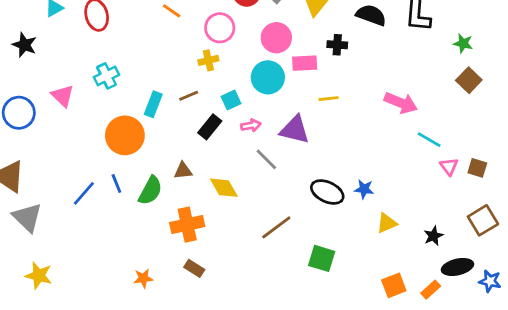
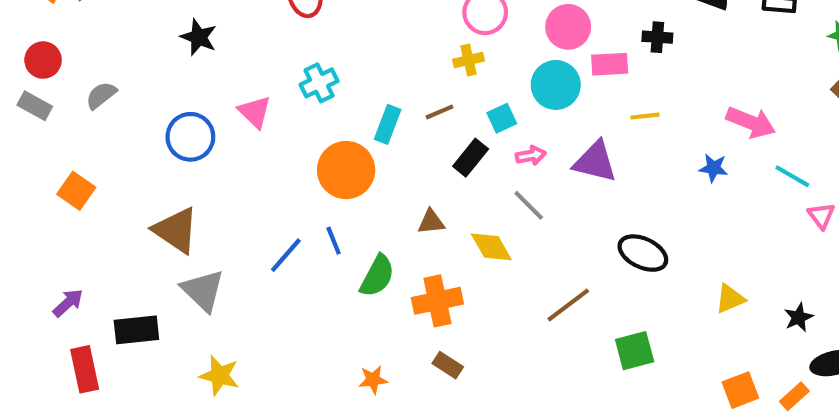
gray line: (266, 159) -> (529, 205), moved
blue star: (364, 189) -> (713, 168), moved
green semicircle: (150, 191) -> (377, 276), moved
green square: (322, 258) -> (635, 351), turned -32

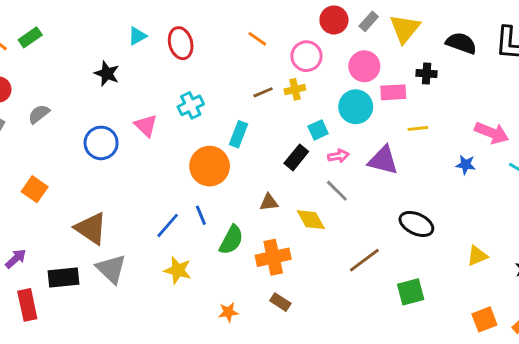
brown line: (439, 112) -> (263, 92), moved
orange square: (76, 191) -> (35, 189), moved
brown triangle: (176, 230) -> (91, 228), moved
gray triangle: (203, 290) -> (111, 269), moved
yellow star: (219, 376) -> (178, 270), moved

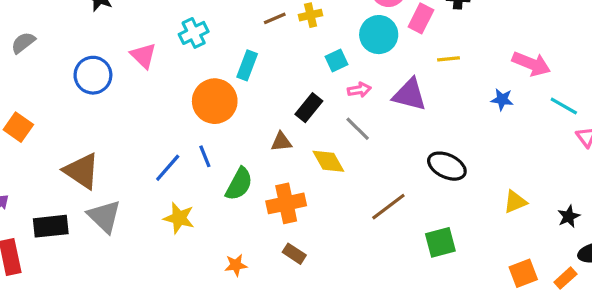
pink rectangle: (393, 92) -> (421, 18), turned -60
black rectangle: (296, 157) -> (309, 108), moved

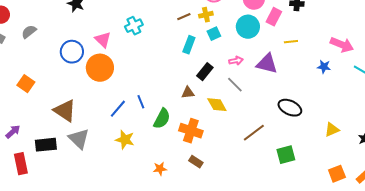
cyan square: (336, 61) -> (214, 34), moved
cyan rectangle: (247, 65) -> (189, 45), moved
orange circle: (215, 101) -> (100, 68), moved
orange cross: (286, 203) -> (191, 131), turned 30

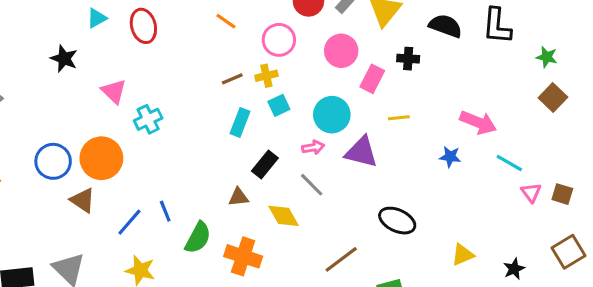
cyan cross: (134, 26) -> (148, 119), moved
cyan circle: (248, 27) -> (332, 115), moved
pink triangle: (103, 40) -> (114, 91), moved
blue circle: (72, 52) -> (53, 161), moved
brown triangle: (65, 111) -> (83, 200), moved, size x0.7

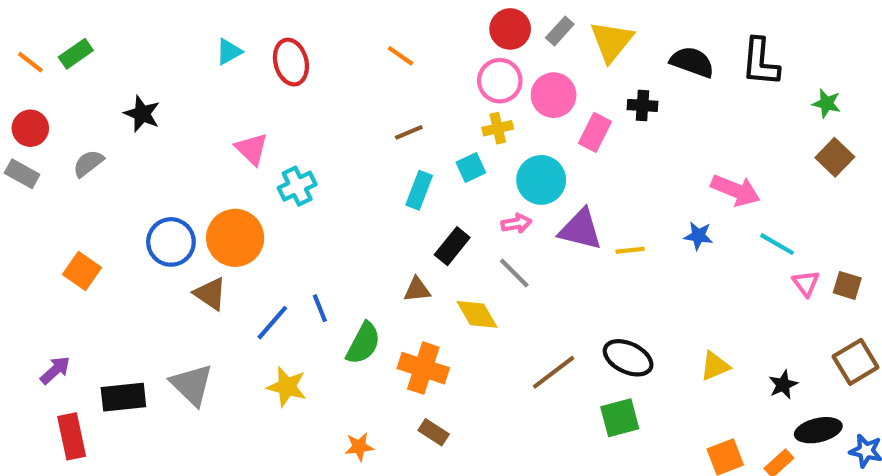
pink circle: (279, 40) -> (500, 81), moved
black star: (64, 59) -> (142, 114), moved
yellow cross: (266, 76) -> (498, 128), moved
yellow line: (399, 118) -> (630, 250), moved
black ellipse: (397, 221) -> (628, 358), moved

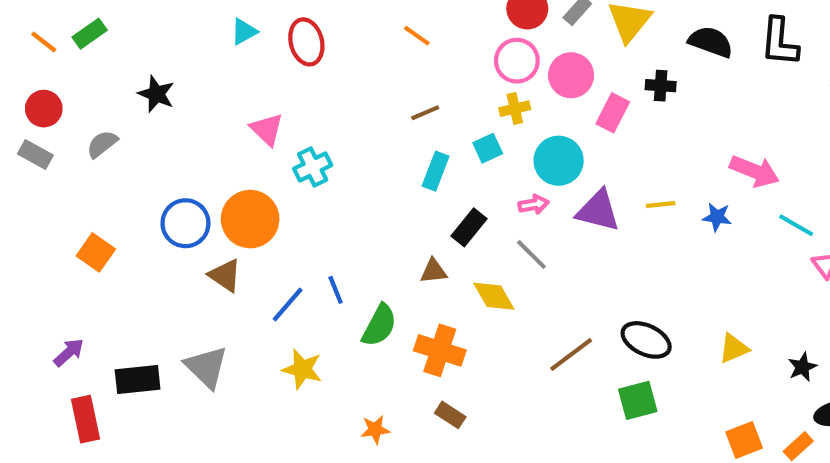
yellow line: (630, 250) -> (661, 204), moved

